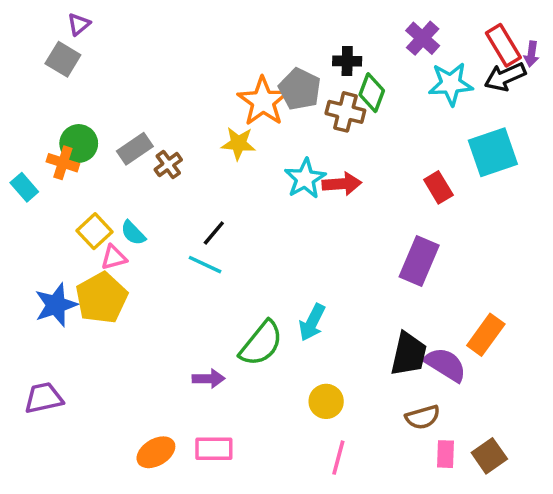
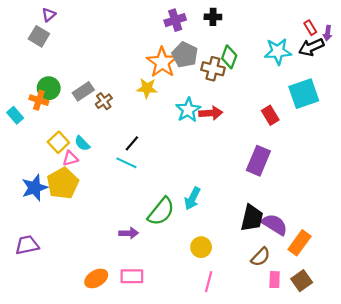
purple cross: (423, 38) -> (175, 20), moved, turned 30
red rectangle: (503, 45) -> (310, 28), size x0.6
black cross: (347, 61) -> (213, 17), moved
orange rectangle: (486, 335) -> (299, 243), moved
brown semicircle: (423, 417) -> (261, 257), turned -30

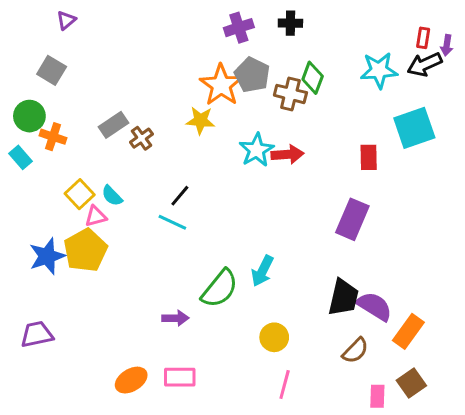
red rectangle: (310, 28) -> (423, 38), turned 40
gray square: (39, 36) -> (52, 70), moved
green circle: (49, 88) -> (29, 116), moved
red rectangle: (270, 115) -> (369, 157), turned 30
pink rectangle: (275, 280) -> (377, 396), moved

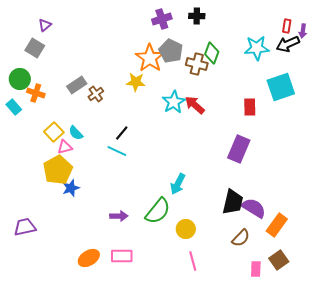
purple triangle: (66, 20) -> (45, 25), moved
red arrow: (287, 154) -> (195, 105), turned -135
blue star: (47, 256) -> (71, 188), moved, size x0.7
green semicircle: (220, 289) -> (158, 211), moved
pink line: (285, 384) -> (193, 261), turned -30

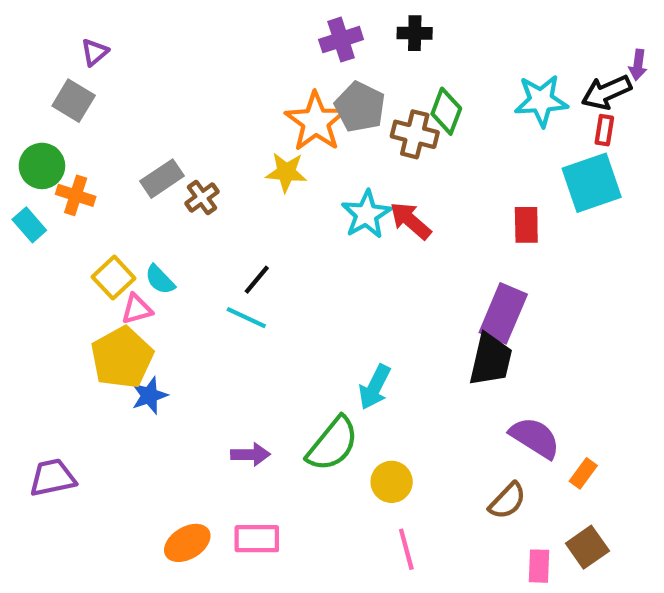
red rectangle: (287, 26) -> (604, 130), moved
black trapezoid: (233, 202) -> (491, 360), moved
orange rectangle: (277, 225) -> (583, 473), size x0.6

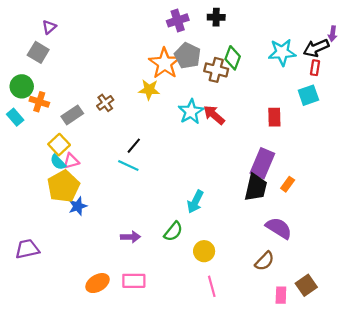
gray rectangle: (162, 179) -> (72, 115), moved
cyan square: (592, 183) -> (308, 95), size x0.7
cyan semicircle: (160, 280) -> (58, 162), moved
green semicircle: (333, 444) -> (173, 231), size x0.7
orange rectangle: (583, 473) -> (288, 184), moved

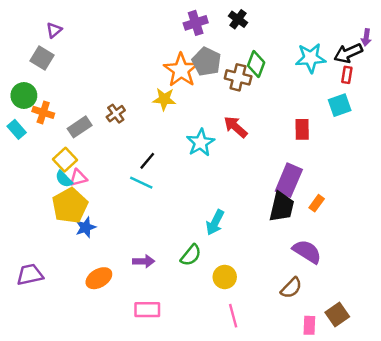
black cross: (216, 17) -> (238, 19), turned 35
cyan star: (191, 112) -> (201, 143), moved
orange ellipse: (98, 283) -> (99, 278), moved

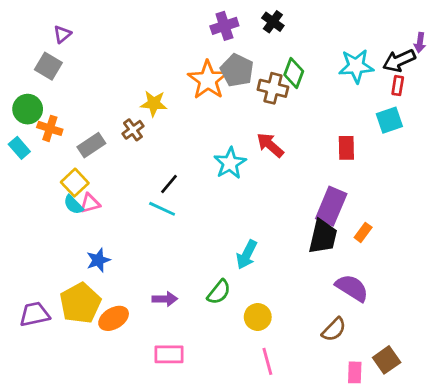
yellow star: (164, 99) -> (154, 104), moved
yellow pentagon: (70, 206) -> (80, 303), moved

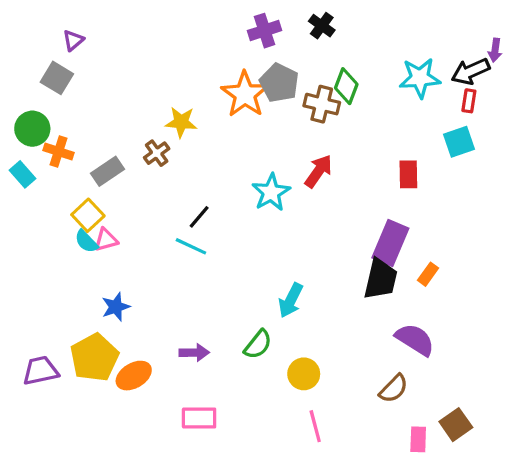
red arrow: (270, 145) -> (318, 171), turned 84

